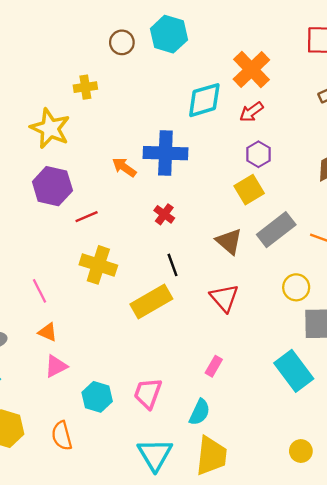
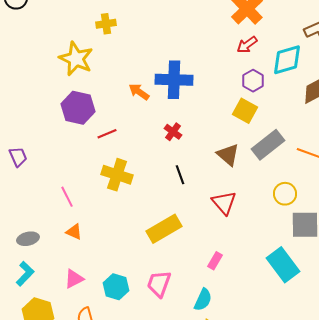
cyan diamond: (204, 100) -> (287, 60), moved
yellow square: (249, 190) -> (245, 111), turned -30
yellow rectangle: (151, 301) -> (164, 229), moved
pink triangle: (56, 366) -> (74, 279), moved

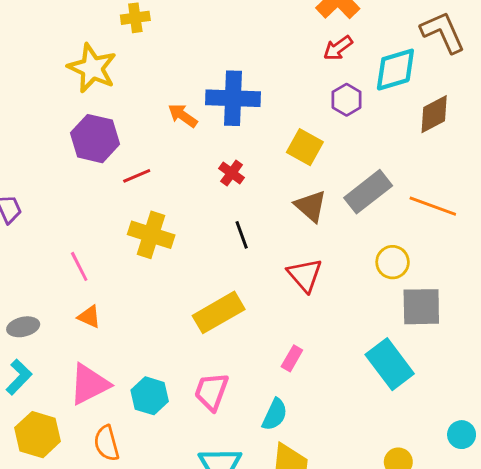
yellow square: (245, 111) -> (305, 147), moved
pink triangle: (74, 279) -> (89, 384), size x1.5

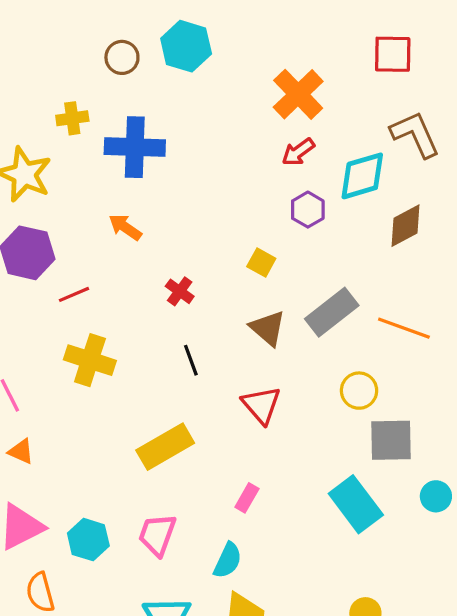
blue cross: (233, 98) -> (135, 147), moved
yellow square: (305, 147) -> (261, 262), size x0.7
cyan circle: (462, 435) -> (436, 496), moved

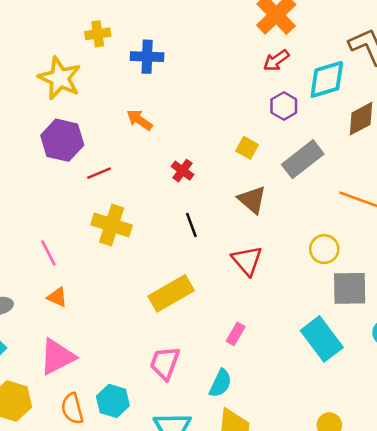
blue cross: (135, 147) -> (147, 57), size x0.7
gray rectangle: (332, 312) -> (303, 159), moved
cyan hexagon: (88, 540) -> (113, 401), moved

